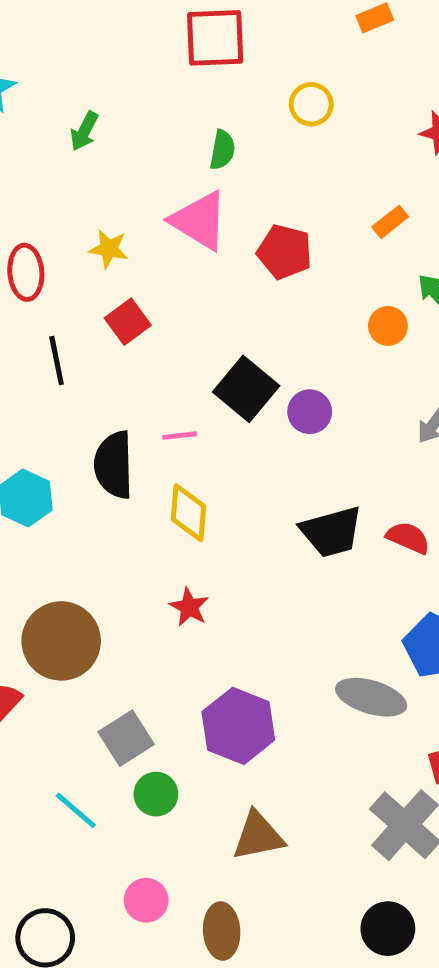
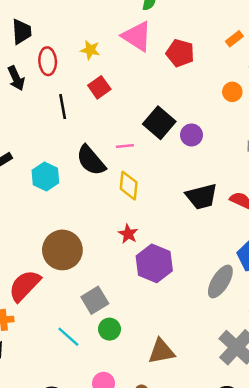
black semicircle: (114, 465) -> (91, 160), turned -40
gray ellipse: (371, 697) -> (220, 282), turned -76
purple hexagon: (238, 726) -> (154, 263), moved

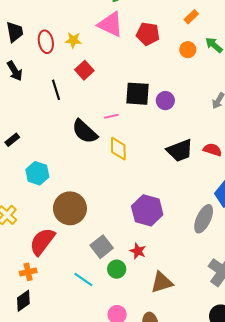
red ellipse: (48, 61) -> (46, 42), moved
orange circle: (232, 92) -> (188, 50), moved
black square: (159, 123) -> (137, 94), turned -30
cyan hexagon: (45, 177) -> (37, 173), moved
red star: (128, 234) -> (138, 251), moved

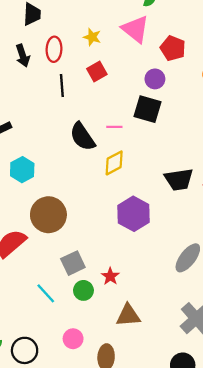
red ellipse: (46, 42) -> (54, 49), moved
purple circle: (165, 101) -> (155, 79), moved
yellow diamond: (118, 149) -> (114, 163), turned 50
purple hexagon: (147, 210) -> (134, 214), moved

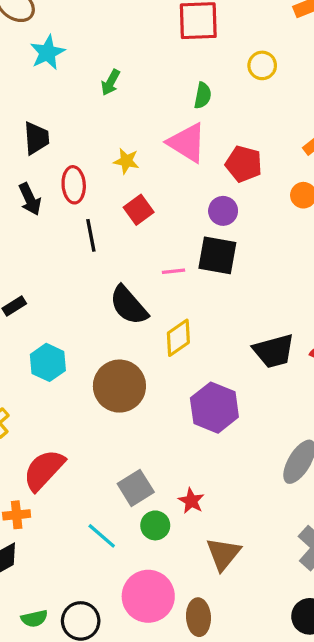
pink line: (114, 127) -> (174, 271), moved
brown circle: (48, 215) -> (119, 386), moved
brown triangle: (128, 315) -> (223, 554), turned -40
pink circle: (73, 339) -> (148, 596), size x1.8

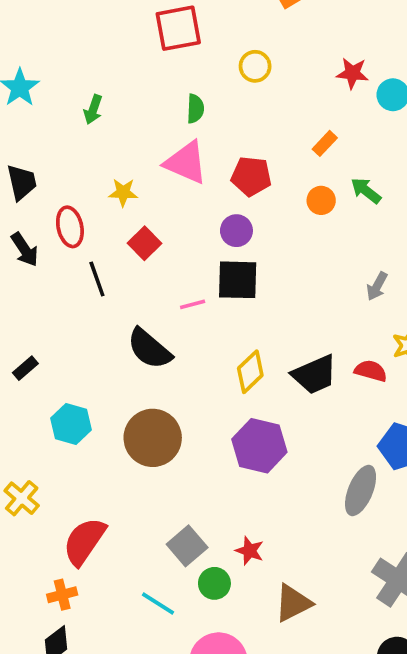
yellow diamond: (178, 338) -> (250, 372), moved
brown triangle: (223, 554) -> (293, 603), turned 33

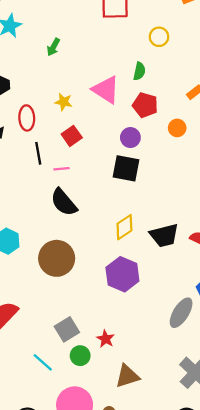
green semicircle: (195, 109) -> (139, 71), moved
orange circle: (321, 200) -> (177, 128), moved
pink line: (193, 304) -> (61, 169), moved

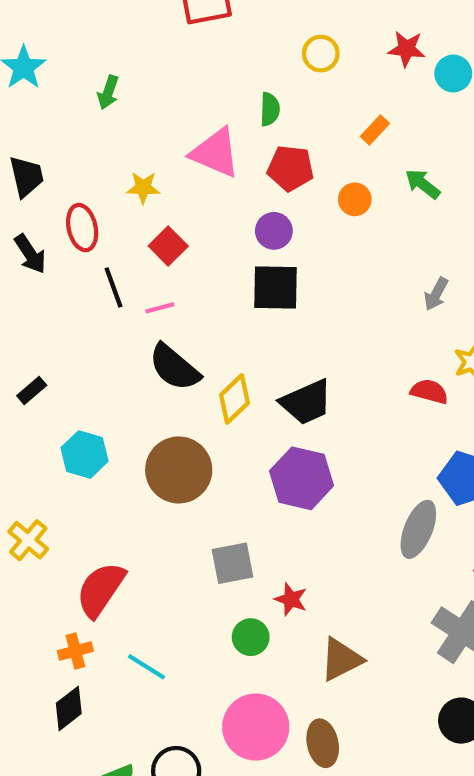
yellow circle: (159, 37) -> (321, 54), moved
yellow diamond: (124, 227) -> (234, 399), moved
black trapezoid: (164, 235) -> (306, 402), moved
gray square: (67, 329) -> (233, 563), moved, turned 30
cyan line: (43, 362) -> (146, 667), moved

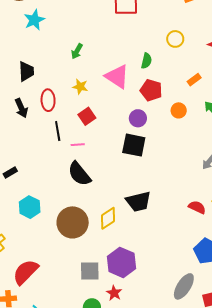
green arrow: (108, 92) -> (77, 51), moved
yellow diamond: (234, 399) -> (108, 218), moved
purple hexagon: (302, 478) -> (122, 262), moved
gray ellipse: (418, 529) -> (184, 286), moved

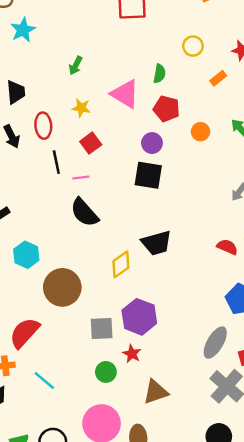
orange rectangle: (194, 80) -> (218, 78), moved
brown circle: (73, 222) -> (62, 287), moved

